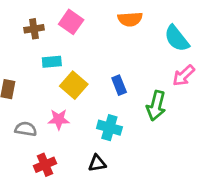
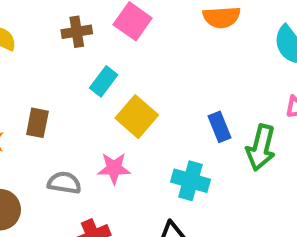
cyan rectangle: (52, 62) -> (104, 81), turned -48
blue rectangle: (119, 85) -> (220, 127), moved

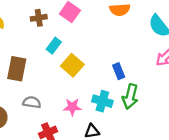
brown rectangle: (37, 123) -> (17, 69), size x1.5
green arrow: (261, 148) -> (130, 97), moved
pink star: (114, 168) -> (72, 107), moved

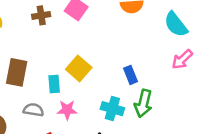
cyan rectangle: (54, 46) -> (54, 84), moved, turned -42
pink star: (72, 107) -> (67, 110), moved

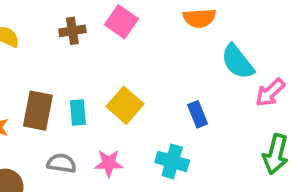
cyan semicircle: (176, 24) -> (237, 62), moved
cyan rectangle: (54, 84) -> (78, 112), moved
green arrow: (143, 103) -> (276, 154), moved

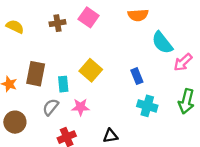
cyan rectangle: (78, 112) -> (63, 84), moved
cyan cross: (172, 161) -> (147, 106), moved
gray semicircle: (62, 163) -> (51, 107), turned -60

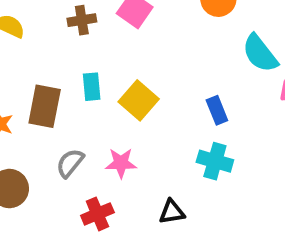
cyan rectangle: (63, 84) -> (92, 87), moved
cyan cross: (147, 106) -> (215, 161), moved

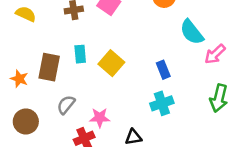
cyan cross: (215, 161) -> (162, 103), turned -35
pink star: (121, 163) -> (100, 118), moved

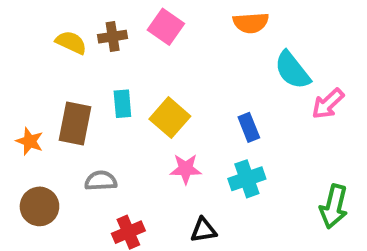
yellow semicircle: (26, 14) -> (71, 43), moved
green arrow: (219, 98) -> (334, 206), moved
gray semicircle: (66, 105) -> (101, 181), turned 48
pink star: (100, 118) -> (186, 169), moved

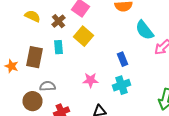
brown cross: (113, 37) -> (58, 21), moved, turned -32
yellow square: (170, 118) -> (84, 36), moved
brown circle: (39, 206) -> (32, 101), moved

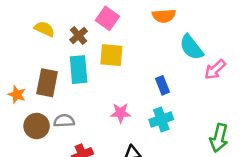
yellow square: (84, 36) -> (111, 55), turned -36
cyan rectangle: (58, 47) -> (79, 70), size x1.5
brown circle: (32, 101) -> (37, 126), moved

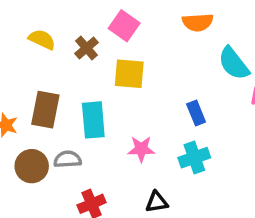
cyan rectangle: (79, 70) -> (93, 120), moved

